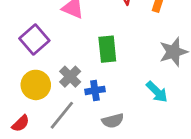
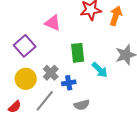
cyan arrow: (157, 92) -> (100, 70), moved

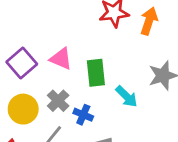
pink triangle: (53, 23) -> (61, 59), moved
blue cross: (69, 83) -> (83, 115), turned 32

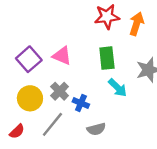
green rectangle: (96, 73) -> (107, 58), moved

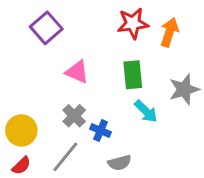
purple square: (29, 59) -> (46, 28), moved
yellow circle: (30, 98) -> (21, 130), moved

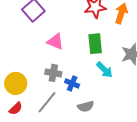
gray cross: (74, 116) -> (53, 73), turned -35

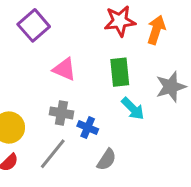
gray semicircle: (86, 106) -> (107, 160), turned -42

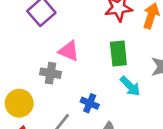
gray cross: (61, 113) -> (51, 73), moved

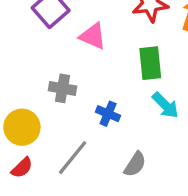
pink triangle: (69, 51) -> (93, 36), moved
blue cross: (90, 103) -> (108, 114), moved

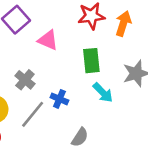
gray cross: (62, 88) -> (25, 80), turned 30
gray line: (73, 158) -> (33, 114), moved

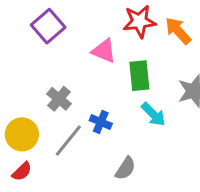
orange arrow: (123, 24) -> (178, 31), turned -60
pink triangle: (48, 40) -> (104, 51), moved

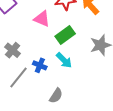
green rectangle: (139, 76) -> (65, 35), turned 60
cyan arrow: (153, 114) -> (64, 60), moved

